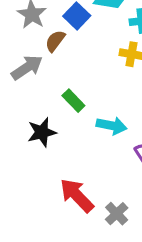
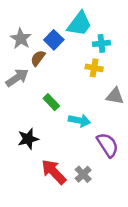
black star: (42, 132) -> (28, 139), moved
gray cross: (117, 214) -> (83, 174), moved

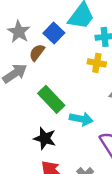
green rectangle: (51, 102) -> (51, 99), size x1.5
black star: (28, 139) -> (45, 138), moved, turned 30

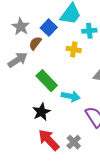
yellow cross: (97, 63) -> (74, 49), moved
black star: (45, 138) -> (41, 112), turned 30

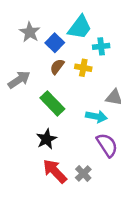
gray star: (21, 27) -> (30, 32), moved
brown semicircle: (35, 43) -> (57, 67), moved
cyan arrow: (71, 96) -> (96, 116), moved

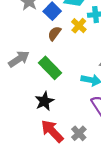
yellow cross: (83, 68) -> (79, 26), moved, turned 32
gray arrow: (19, 80) -> (19, 59), moved

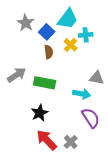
brown semicircle: (54, 33) -> (49, 52), turned 136
green rectangle: (50, 68) -> (45, 83), turned -35

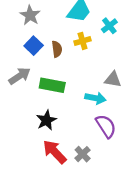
blue square: (47, 32) -> (34, 46), moved
cyan cross: (86, 35) -> (109, 26), moved, turned -32
yellow cross: (71, 45) -> (83, 41), turned 32

